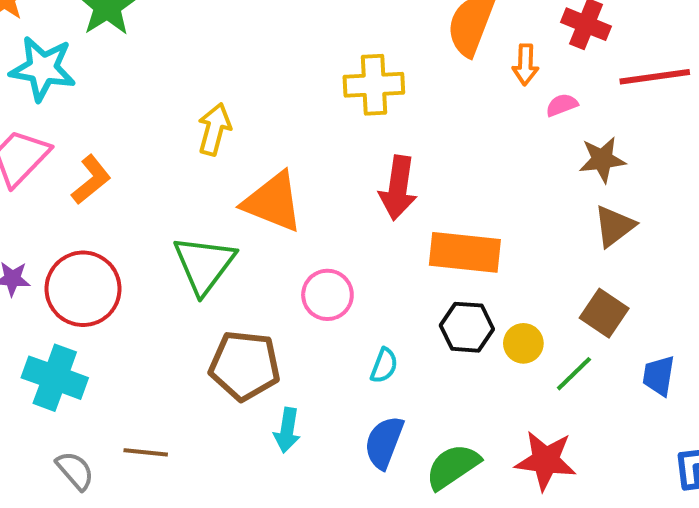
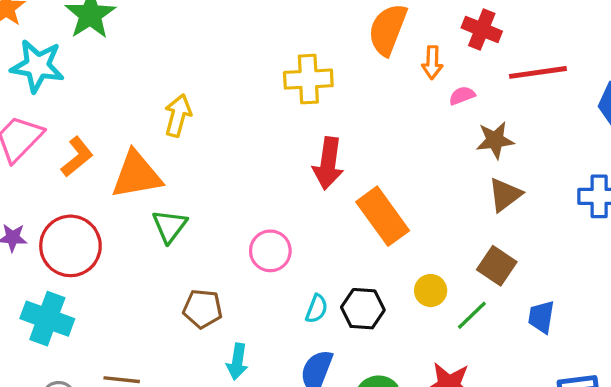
orange triangle: (273, 202) -> (137, 175), moved, turned -32
orange rectangle: (465, 252) -> (383, 216), turned 48
green triangle: (204, 265) -> (170, 226), size x0.7
black hexagon: (467, 327) -> (363, 309), moved
brown pentagon: (245, 366) -> (203, 309), size x0.7

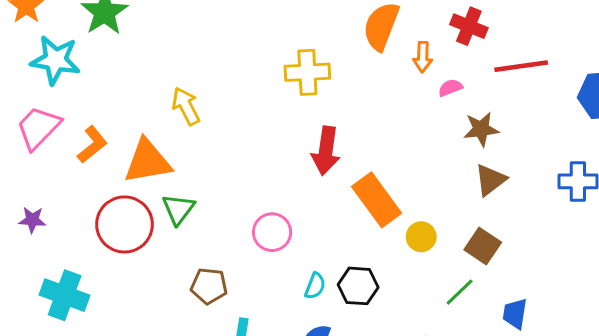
yellow arrow: (178, 115) -> (186, 106), turned -42
red circle: (70, 246) -> (125, 224), moved
yellow circle: (431, 291) -> (421, 237), moved
blue trapezoid: (541, 317) -> (515, 314), moved

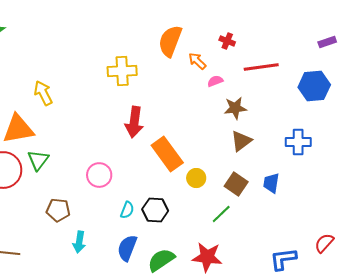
red cross: (469, 26) -> (227, 41), size x0.7
orange arrow: (423, 57) -> (197, 61), turned 132
blue trapezoid: (515, 314) -> (271, 183), moved

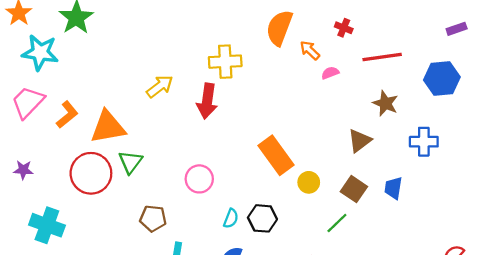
yellow arrow: (43, 93) -> (160, 86), moved, turned 80
brown star: (235, 108) -> (385, 103), moved, turned 30
red arrow: (134, 122) -> (207, 101), moved

